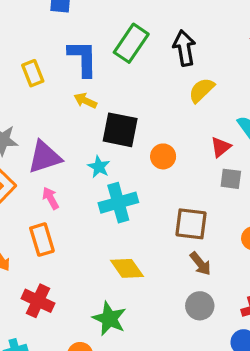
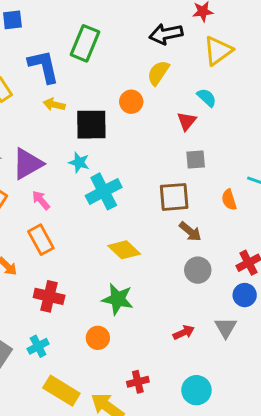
black arrow: (184, 48) -> (166, 34), moved, turned -80
orange circle: (163, 156) -> (131, 102), moved
gray square: (231, 179) -> (196, 160), moved

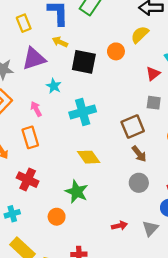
cyan star: (79, 162) -> (54, 86), moved
purple triangle: (28, 164) -> (34, 59), moved
brown square: (174, 197) -> (133, 126), turned -30

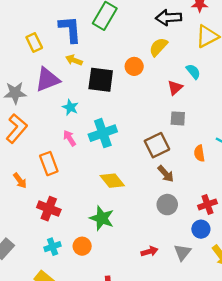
pink arrow: (36, 109) -> (70, 138), moved
cyan cross: (12, 214) -> (53, 247), moved

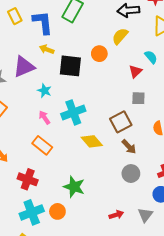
yellow rectangle: (34, 42) -> (15, 16), moved
orange rectangle: (49, 164) -> (42, 145), moved, turned -30
yellow diamond: (112, 181) -> (92, 141), moved
cyan cross: (53, 247) -> (32, 212), size x1.6

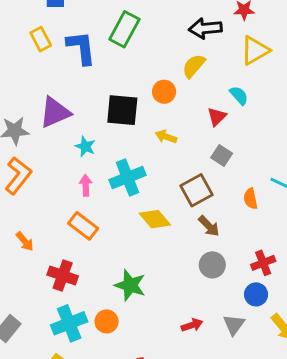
yellow arrow: (47, 49) -> (166, 137), moved
gray square: (138, 98) -> (222, 156), turned 32
pink arrow: (44, 117) -> (86, 185), turned 32

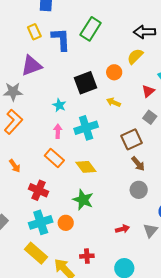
black square: (122, 110) -> (86, 83), turned -30
purple triangle: (55, 112) -> (31, 66), moved
yellow diamond: (155, 219) -> (86, 167), moved

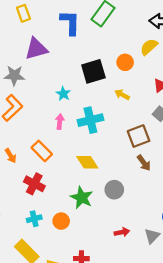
yellow rectangle: (34, 32) -> (23, 13), moved
orange rectangle: (54, 158) -> (42, 151), moved
gray circle: (139, 190) -> (114, 190), moved
cyan cross: (41, 222) -> (34, 219), size x0.6

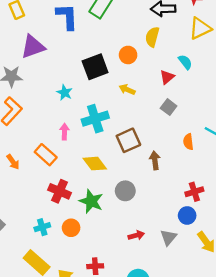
yellow semicircle: (149, 47) -> (152, 37), turned -30
pink arrow: (60, 122) -> (64, 132), moved
brown square: (139, 136) -> (128, 140), moved
brown arrow: (144, 163) -> (155, 160), turned -147
red cross: (34, 184) -> (60, 191), moved

